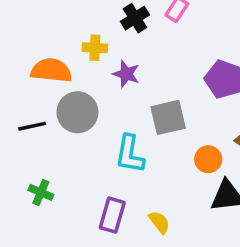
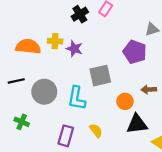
yellow cross: (95, 48) -> (55, 41), moved
gray circle: (77, 112) -> (44, 92), moved
yellow semicircle: (159, 222) -> (96, 130), moved

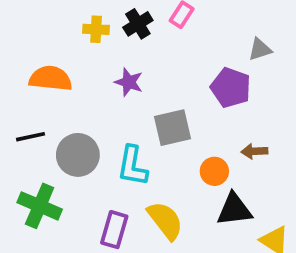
yellow cross: (55, 41) -> (96, 29), moved
green cross: (22, 122) -> (40, 206), size x1.6
yellow semicircle: (96, 130) -> (165, 220), size x1.6

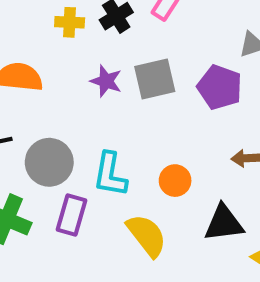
gray square: (173, 128) -> (155, 79), moved
orange circle: (214, 171) -> (175, 181), moved
purple rectangle: (114, 230) -> (72, 215), moved

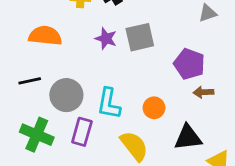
purple pentagon: (220, 87) -> (189, 64), moved

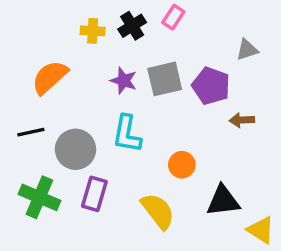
orange semicircle: (45, 36) -> (50, 77), turned -48
purple pentagon: (189, 64) -> (211, 86), moved
brown arrow: (203, 92) -> (242, 120), moved
cyan L-shape: (109, 104) -> (127, 134), moved

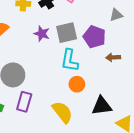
cyan L-shape: (127, 134) -> (70, 60), moved

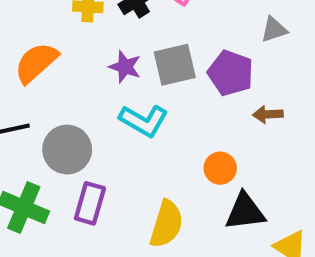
cyan L-shape: (70, 60) -> (144, 121), moved, turned -70
orange circle: (77, 84) -> (220, 168), moved
yellow semicircle: (62, 112) -> (166, 224), turned 55

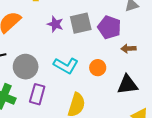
cyan L-shape: (144, 121) -> (66, 66), moved
orange circle: (220, 168) -> (98, 68), moved
black triangle: (245, 212) -> (127, 85), moved

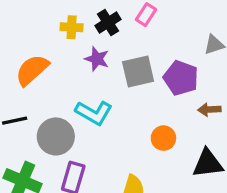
purple star: (55, 24) -> (97, 59), moved
cyan L-shape: (66, 66) -> (94, 113), moved

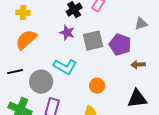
yellow cross: (72, 27) -> (23, 13), moved
orange circle: (163, 138) -> (97, 86), moved

